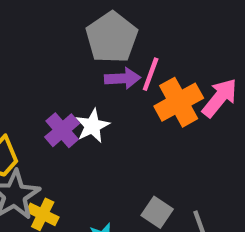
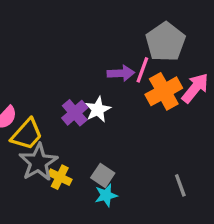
gray pentagon: (112, 37) -> (165, 42), moved
gray square: (157, 212) -> (103, 175), moved

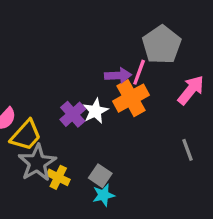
orange cross: (164, 91) -> (131, 98), moved
gray line: (180, 185) -> (188, 150), moved

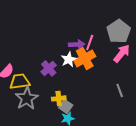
gray pentagon: (162, 45) -> (119, 31), moved
white star: (95, 111) -> (69, 59), moved
yellow trapezoid: (26, 135) -> (20, 81), turned -140
yellow cross: (58, 177) -> (59, 98), moved, turned -32

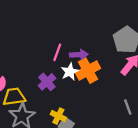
pink line: (90, 42) -> (57, 52), moved
yellow cross: (59, 98) -> (58, 116), turned 32

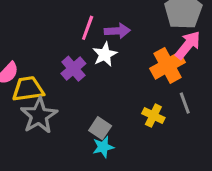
orange cross: (88, 71) -> (167, 65), moved
yellow cross: (58, 116) -> (153, 116), moved

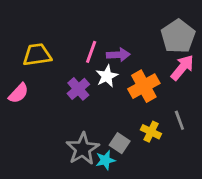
orange cross: (167, 65) -> (144, 86), moved
yellow trapezoid: (28, 89) -> (37, 55), moved
gray star: (39, 116) -> (83, 149), moved
gray square: (100, 128) -> (120, 143), moved

